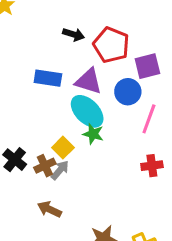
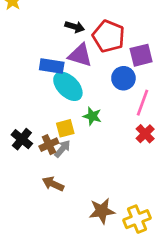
purple triangle: (89, 81) -> (80, 55), moved
cyan ellipse: (87, 111) -> (68, 86), moved
yellow square: (63, 148) -> (65, 128), turned 30
red cross: (152, 166) -> (145, 134), moved, turned -36

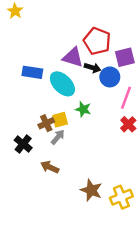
black arrow: (75, 27) -> (92, 68), moved
blue rectangle: (52, 66) -> (32, 72), moved
black cross: (22, 139) -> (23, 144), moved
brown cross: (49, 145) -> (46, 123), moved
brown star: (102, 211) -> (91, 190), turned 30

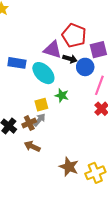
brown cross: (46, 123) -> (29, 123), moved

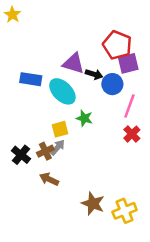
red pentagon: (74, 35) -> (117, 45), moved

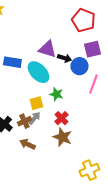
red pentagon: (117, 45) -> (83, 20), moved
red cross: (132, 134) -> (61, 118), moved
brown star: (93, 204) -> (62, 137), moved

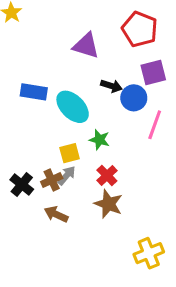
purple triangle: (47, 49) -> (86, 46), moved

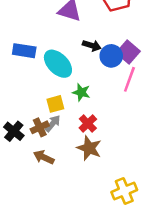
purple square: (153, 72) -> (128, 52), moved, turned -35

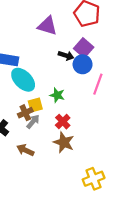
purple square: (128, 52) -> (84, 48), moved
cyan ellipse: (58, 64) -> (23, 80), moved
brown cross: (40, 127) -> (25, 113), moved

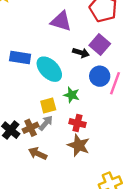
blue circle: (83, 64) -> (100, 76), moved
cyan ellipse: (23, 80) -> (49, 69), moved
brown cross: (25, 113) -> (31, 128), moved
red cross: (63, 122) -> (77, 123), turned -32

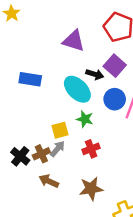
cyan ellipse: (49, 69) -> (77, 89), moved
red cross: (77, 123) -> (91, 149), turned -35
brown star: (79, 145) -> (91, 189), moved, turned -30

